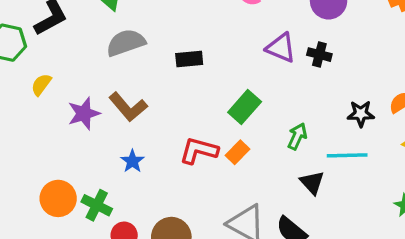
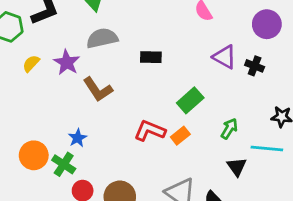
purple star: (84, 113) -> (67, 62), moved, turned -30
blue star: (132, 161) -> (78, 138), moved

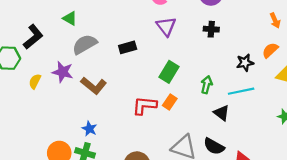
purple triangle: (225, 57) -> (166, 26), moved, turned 40

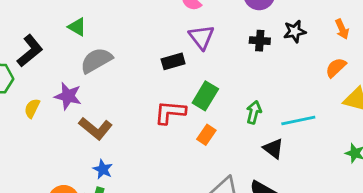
black rectangle: (128, 47) -> (173, 61), moved
black star: (245, 63) -> (295, 31), moved
brown L-shape: (94, 86) -> (96, 128), moved
red L-shape: (144, 106) -> (170, 112), moved

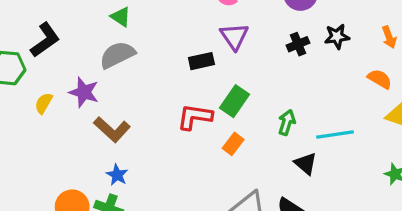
green triangle: (77, 27) -> (121, 17), moved
black cross: (260, 41) -> (298, 44), turned -30
orange semicircle: (336, 68) -> (380, 79), turned 70

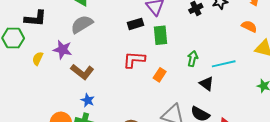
black L-shape: (45, 40) -> (35, 18), turned 45
green rectangle: (235, 101) -> (161, 35), moved, turned -36

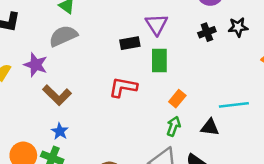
green arrow: (193, 59) -> (174, 126), moved
orange rectangle: (160, 75) -> (177, 99), moved
black triangle: (207, 84) -> (210, 127), turned -35

